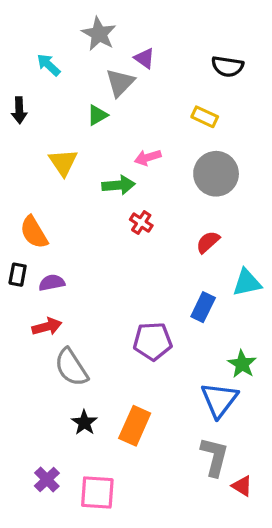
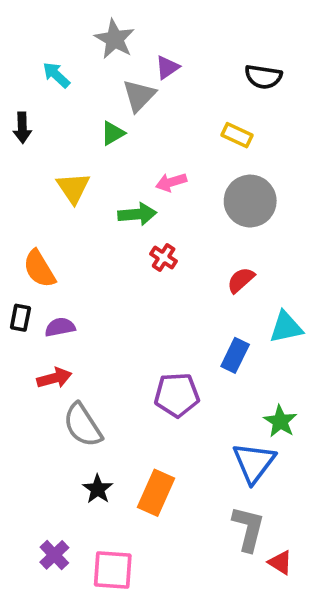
purple triangle: (144, 58) -> (167, 67), turned 50

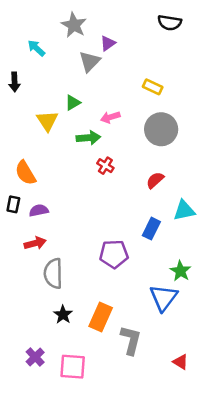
black semicircle: (263, 77) -> (170, 23), moved
green triangle: (113, 133) -> (73, 103), moved
gray semicircle: (83, 425) -> (53, 273), turned 32
gray L-shape: (248, 529) -> (131, 340), moved

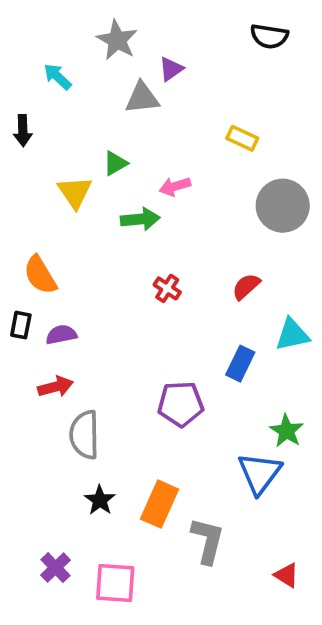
gray triangle: (90, 61) -> (142, 98), turned 40
gray circle: (161, 129) -> (283, 206), moved
red cross: (105, 166) -> (167, 288), moved

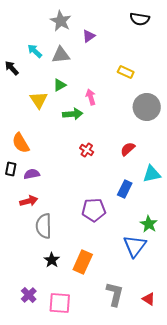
cyan arrow: (57, 77) -> (35, 51), moved
gray triangle: (142, 98) -> (61, 55), moved
black arrow: (23, 131) -> (12, 68), turned 140
pink arrow: (175, 186) -> (91, 97), turned 91
gray L-shape: (208, 541) -> (115, 294), moved

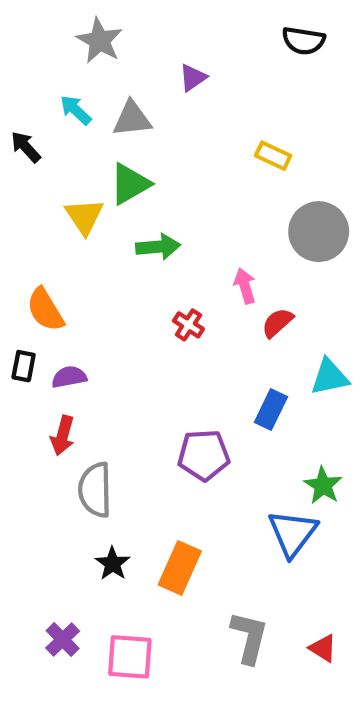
gray star: (61, 21) -> (100, 41), moved
green triangle: (60, 85) -> (130, 184), size x1.5
pink arrow: (91, 97) -> (245, 286), moved
red arrow: (29, 201) -> (63, 436), turned 120

